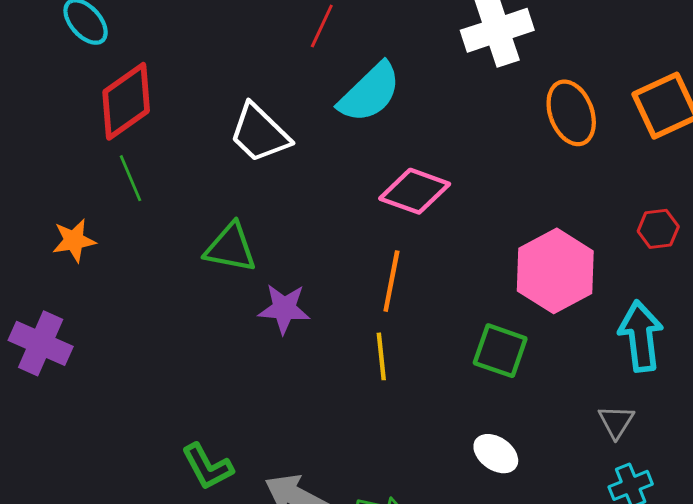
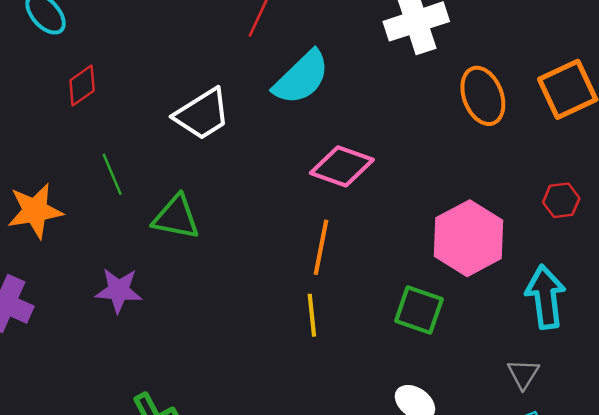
red diamond: (126, 101) -> (82, 85), size x0.6
white trapezoid: (260, 133) -> (202, 114), turned -76
green line: (130, 178) -> (112, 174), moved
orange star: (74, 240) -> (35, 211), size x1.4
purple star: (284, 309) -> (119, 290), moved

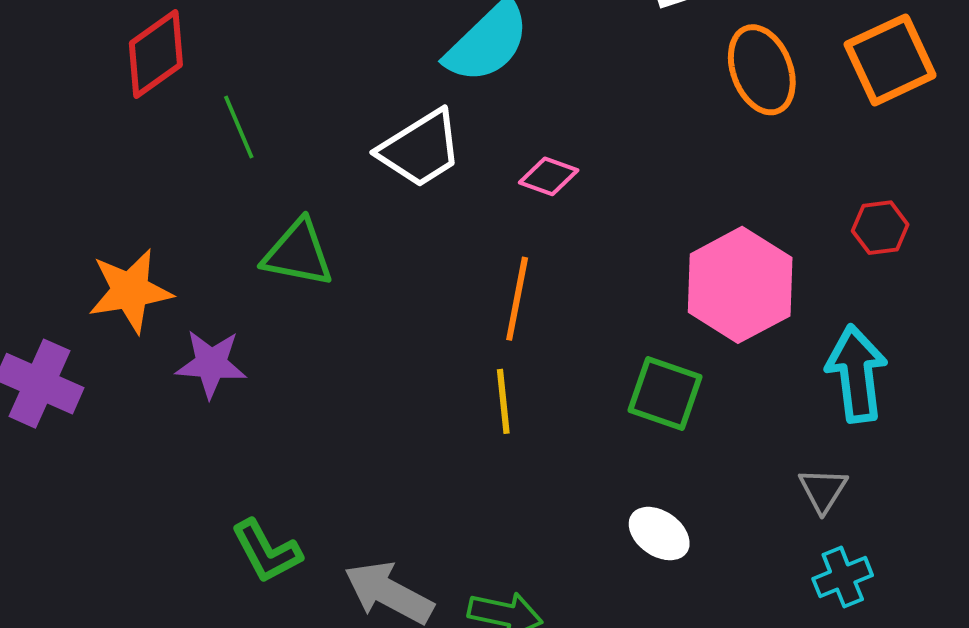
red diamond: (82, 85) -> (156, 54), size x1.4
white trapezoid: (202, 114) -> (420, 149), moved
pink diamond: (342, 166) -> (549, 176), size x0.6
green line: (112, 174) -> (239, 127), moved
orange star: (35, 211) -> (130, 291), moved

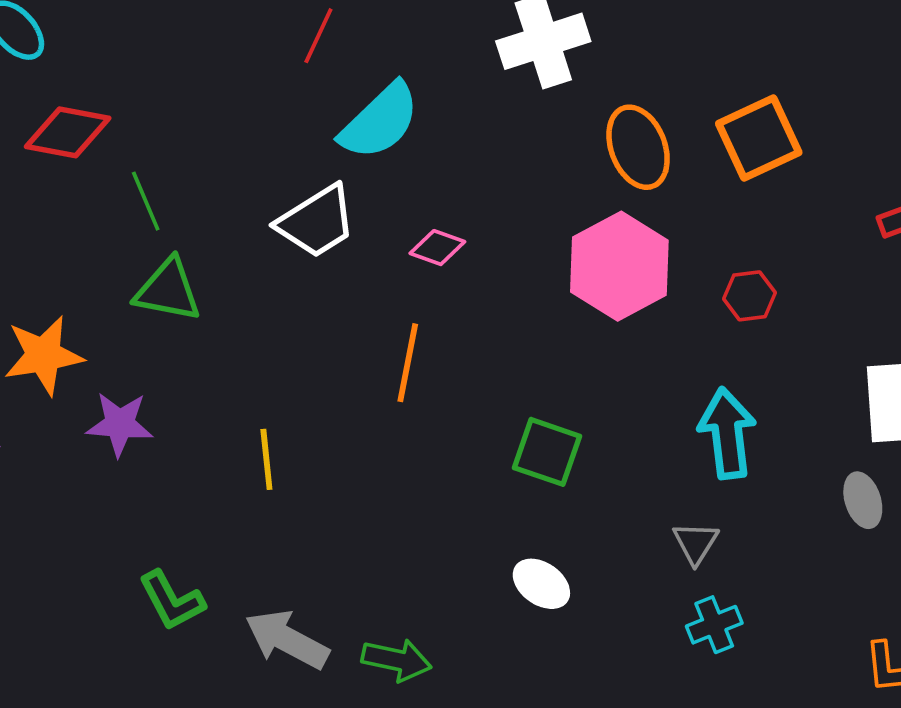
red diamond: (156, 54) -> (68, 132), turned 46
green triangle: (298, 253) -> (168, 290), moved
pink hexagon: (740, 285) -> (619, 266), moved
yellow line: (503, 401) -> (266, 459), moved

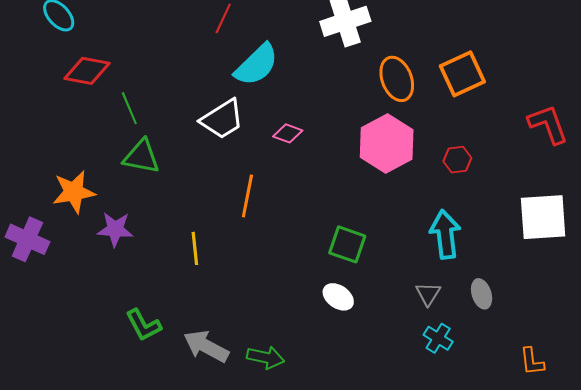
orange line: (408, 363) -> (247, 196), moved
gray ellipse: (863, 500) -> (482, 294), moved
white ellipse: (541, 584) -> (338, 297), moved
cyan cross: (714, 625) -> (438, 338), turned -36

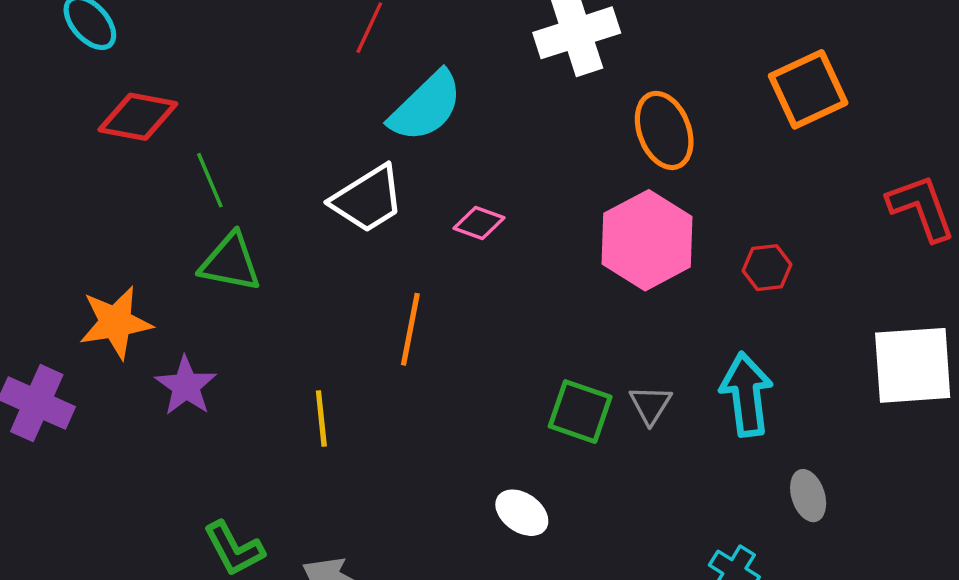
orange square: (462, 74) -> (808, 89), moved
purple star: (115, 229) -> (186, 386), turned 30
gray triangle: (428, 294) -> (650, 405), moved
white ellipse: (338, 297) -> (522, 513), moved

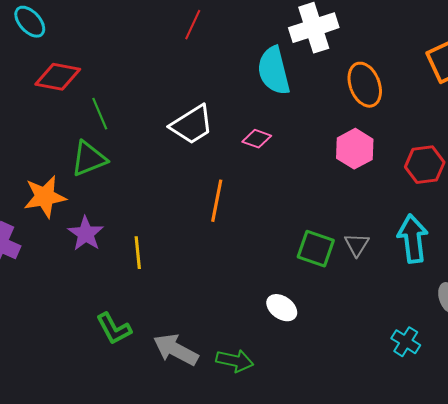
cyan semicircle: (426, 106) -> (274, 71), moved, turned 120
pink hexagon: (647, 240) -> (355, 149), size x0.7
green triangle: (230, 262) -> (89, 159), moved, turned -33
red hexagon: (767, 268) -> (425, 165), size x1.4
yellow line: (321, 418) -> (138, 253), moved

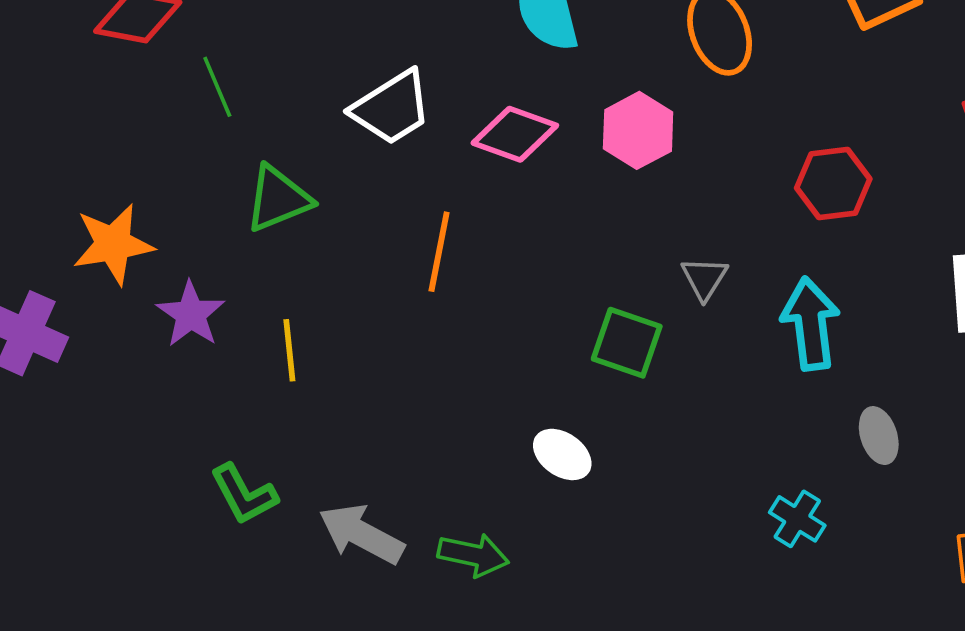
pink diamond: (257, 139) -> (515, 134), size x1.5
pink hexagon: (355, 149) -> (638, 130), moved
green triangle: (89, 159) -> (278, 199), moved
gray triangle: (357, 245) -> (704, 278), moved

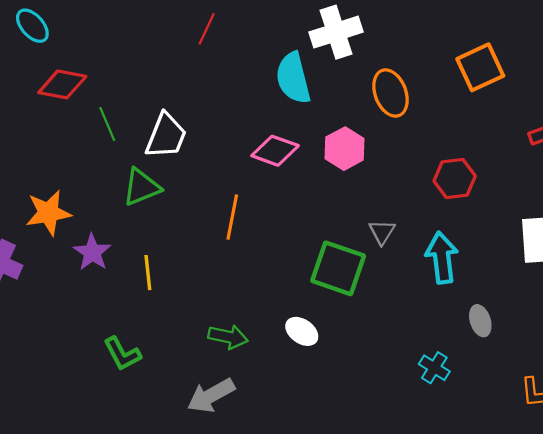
white trapezoid: (392, 108) -> (166, 136), moved, turned -36
green square: (627, 343) -> (338, 268), size x1.4
gray arrow: (361, 534) -> (211, 396), moved, turned -57
green arrow: (473, 555) -> (228, 337), moved

